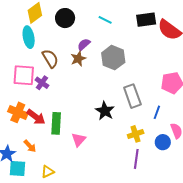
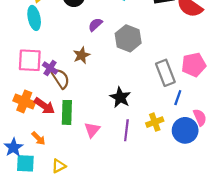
brown semicircle: (50, 58) -> (61, 78), moved
brown star: (78, 59) -> (81, 55), moved
gray rectangle: (132, 96) -> (165, 73), moved
blue circle: (163, 142) -> (185, 130), size x1.5
purple line: (136, 159) -> (126, 130), moved

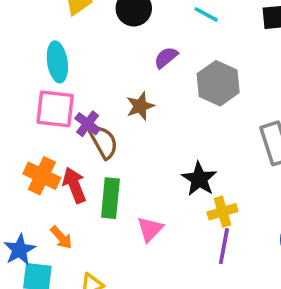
cyan ellipse: (34, 18) -> (57, 62), moved
red arrow: (44, 106) -> (74, 185), turned -150
yellow cross: (155, 122) -> (222, 212), moved
purple line: (126, 130) -> (224, 246), moved

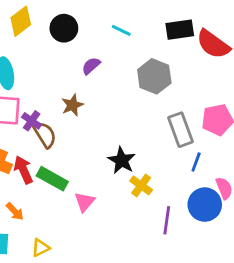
gray hexagon: (218, 83) -> (154, 76), moved
green rectangle: (110, 198) -> (52, 179), turned -64
yellow cross: (222, 212) -> (141, 185), turned -35
purple line: (224, 246) -> (167, 220), moved

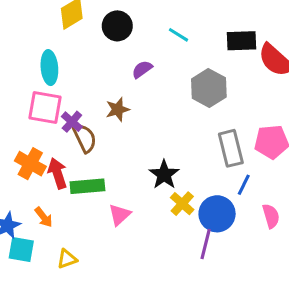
green rectangle: (52, 179) -> (87, 186), turned -40
blue circle: (205, 205) -> (217, 214), moved

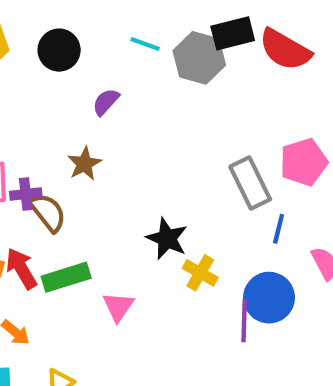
gray hexagon: (209, 88) -> (199, 58), moved
purple cross: (72, 122) -> (26, 194), turned -35
blue circle: (217, 214) -> (269, 298), moved

